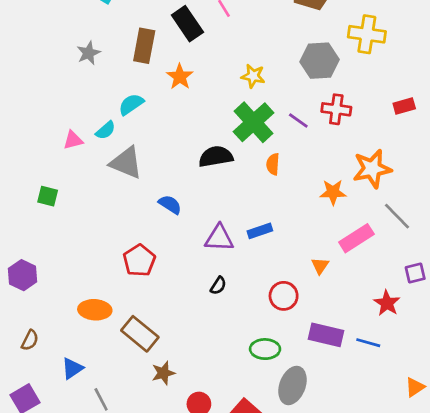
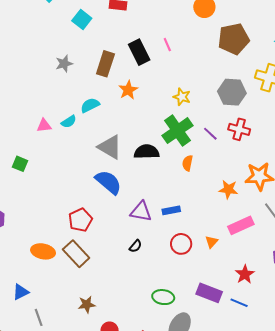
gray triangle: (126, 163) -> (110, 147), moved
blue semicircle: (170, 204) -> (108, 182), size x1.6
red circle: (284, 296) -> (181, 244), moved
red star: (387, 303) -> (245, 274), moved
brown rectangle: (140, 334) -> (76, 254), moved

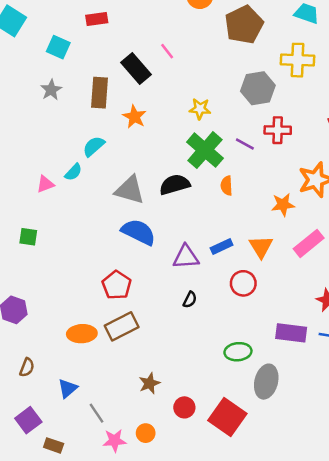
gray star: (64, 64) -> (51, 90), moved
orange triangle: (212, 242) -> (261, 247), moved, size x1.5
brown rectangle: (76, 254) -> (122, 326), turned -60

